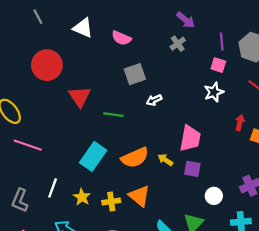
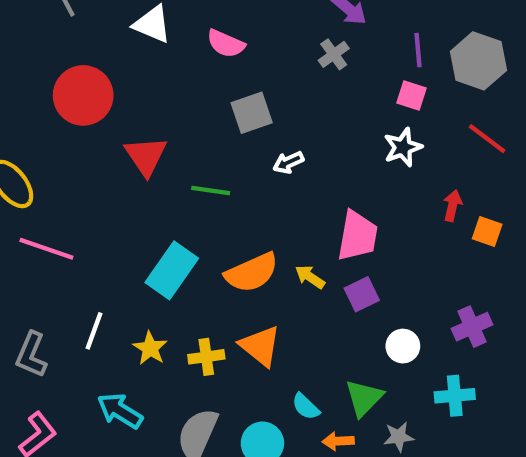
purple square: (192, 169) -> (362, 294), turned -36

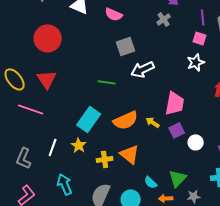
red triangle: (146, 156) -> (47, 79), moved
white arrow: (288, 162) -> (143, 69), size x1.6
white circle: (403, 346) -> (196, 142), moved
yellow star: (150, 348) -> (79, 145), moved
cyan arrow: (120, 411) -> (65, 184), turned 35

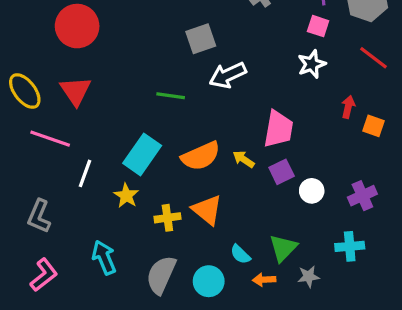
white line: (53, 147) -> (85, 173), moved

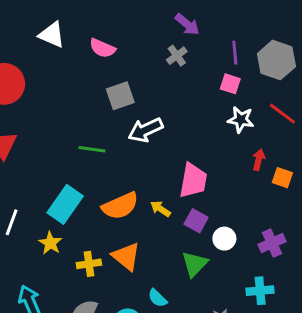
white star: (312, 64) -> (241, 120), moved, turned 30
purple square: (282, 172) -> (196, 221), turned -35
green triangle: (283, 248) -> (195, 264), moved

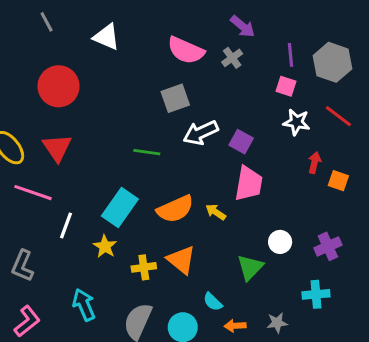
pink semicircle: (102, 48) -> (186, 50), moved, size x1.4
purple square: (196, 221) -> (241, 142), moved

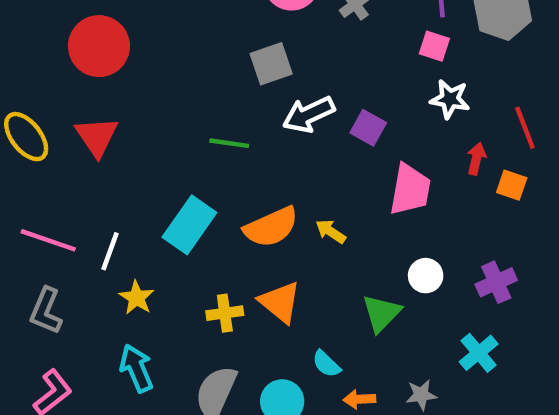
red line: (338, 116) -> (525, 128), moved, turned 32
pink trapezoid: (249, 184) -> (410, 190), moved
pink line: (33, 193) -> (48, 240), moved
yellow star: (105, 246) -> (136, 298), moved
cyan cross: (316, 294) -> (479, 353), turned -35

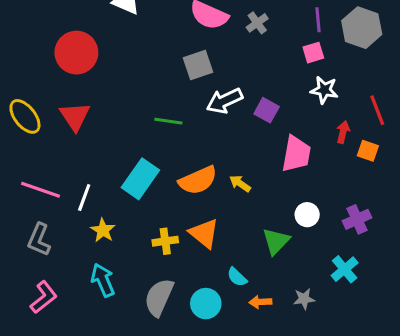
pink square: (434, 46) -> (313, 53), turned -35

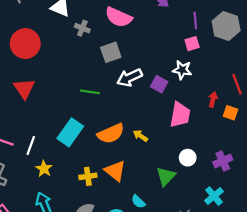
gray cross: (257, 23) -> (82, 28), moved, turned -32
white star: (324, 90) -> (182, 70), moved

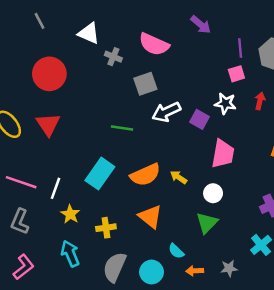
red arrow: (213, 100) -> (260, 101), moved
white circle: (188, 158) -> (213, 193), moved
yellow cross: (88, 176) -> (106, 228), moved

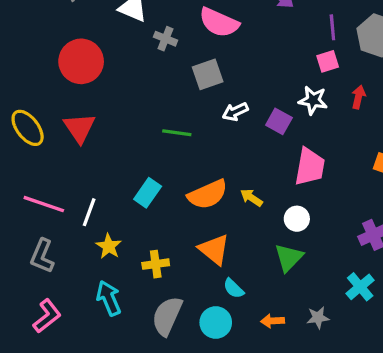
white arrow: (166, 112) -> (235, 112), size x0.7
cyan rectangle: (100, 174) -> (148, 193), size x0.7
cyan semicircle: (176, 251) -> (234, 288), moved

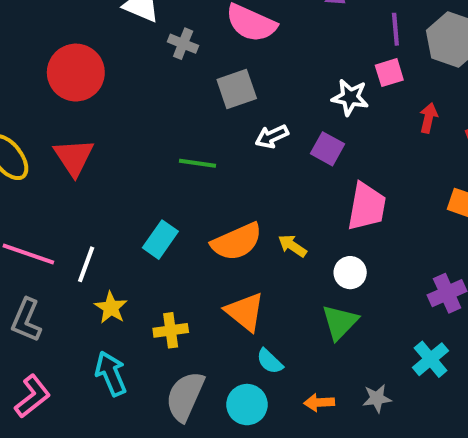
white star: (313, 100) -> (350, 97), moved

